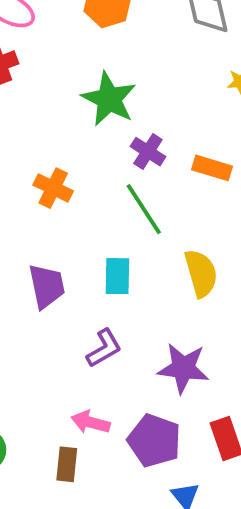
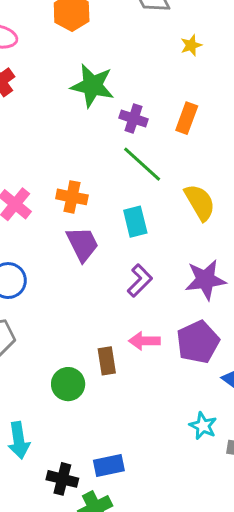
orange rectangle: (212, 168) -> (187, 118), turned -72
orange cross: (53, 188) -> (72, 197), moved
purple pentagon: (154, 441) -> (198, 342), turned -30
brown rectangle: (67, 464) -> (107, 361), moved

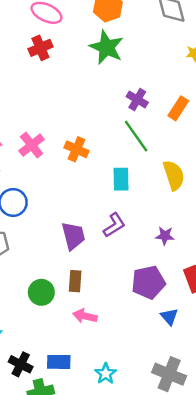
green star: (92, 86) -> (106, 47), moved
purple trapezoid: (82, 244) -> (73, 236), moved
purple star: (205, 280) -> (165, 236), size x0.6
pink arrow: (144, 341) -> (85, 316), moved
cyan star: (203, 426) -> (106, 374), moved

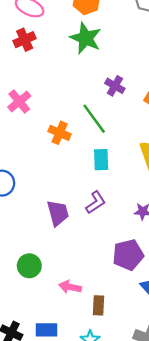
green line: (136, 136) -> (94, 119), moved
pink cross: (32, 145) -> (19, 102), moved
brown rectangle: (75, 281) -> (99, 305), moved

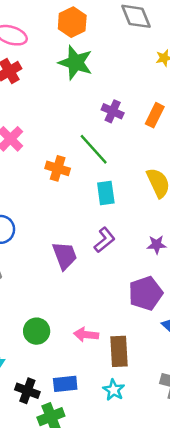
green circle: (29, 266) -> (37, 331), moved
brown rectangle: (99, 305) -> (119, 351), size x1.4

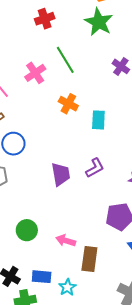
green line: (94, 149) -> (65, 60), moved
cyan rectangle: (106, 193) -> (98, 120), moved
cyan star: (114, 390) -> (67, 287), moved

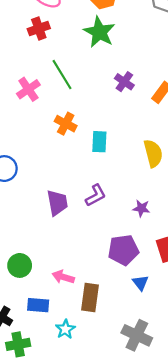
blue rectangle: (42, 277) -> (38, 305), moved

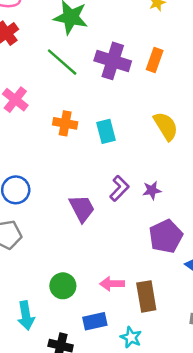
green line: (62, 75) -> (62, 62), moved
purple cross: (124, 82) -> (113, 61), size x1.6
purple star: (141, 208) -> (152, 190), moved

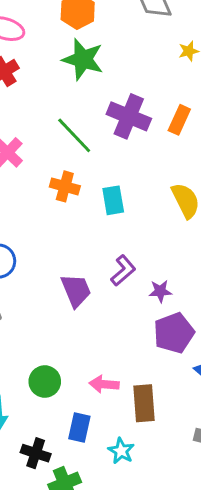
green line: (62, 62) -> (74, 135), moved
purple star: (152, 190) -> (160, 291), moved
blue rectangle: (95, 321) -> (79, 428), turned -70

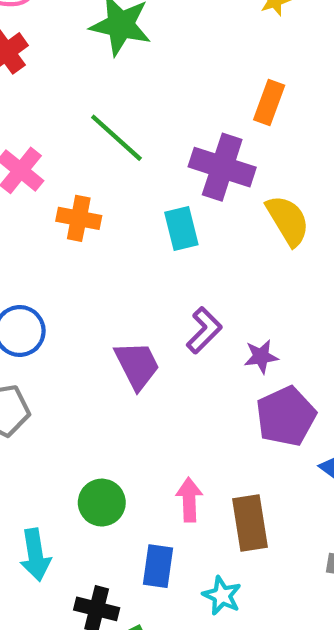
purple cross: (129, 116) -> (222, 167), moved
orange cross: (65, 186) -> (79, 218), moved
pink arrow: (104, 384) -> (189, 500), turned 88

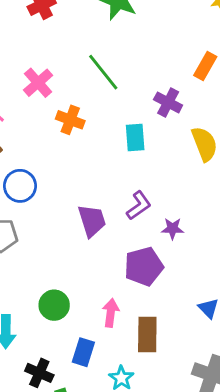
purple cross: (222, 167) -> (168, 102), size x0.7
purple pentagon: (286, 416) -> (144, 266), moved

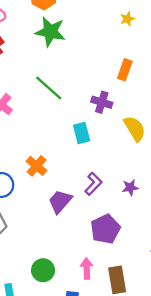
orange cross: (70, 120) -> (37, 166), moved, turned 30
purple trapezoid: (92, 221) -> (60, 201), turned -112
purple star: (172, 229) -> (130, 188), moved

